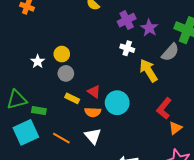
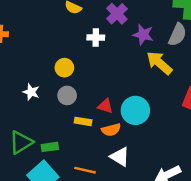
purple star: (149, 28) -> (143, 35), moved
white cross: (127, 48) -> (96, 38), moved
yellow circle: (62, 54) -> (64, 68), moved

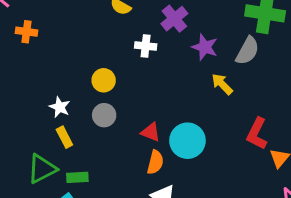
yellow arrow: (159, 63) -> (222, 84), size x0.7
yellow rectangle: (83, 121) -> (64, 137), moved, turned 49
orange semicircle: (111, 130) -> (155, 162), turned -66

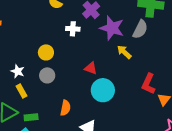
purple star: (205, 47) -> (112, 28), size x1.4
red triangle: (151, 132) -> (91, 68), moved
orange semicircle: (155, 162) -> (65, 108), moved

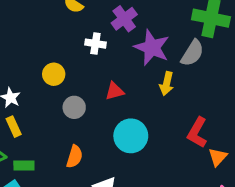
yellow arrow: (124, 52) -> (167, 84), turned -126
red triangle: (91, 68) -> (115, 91), moved, turned -40
gray circle: (47, 75) -> (74, 107), moved

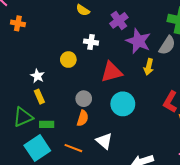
white cross: (95, 44) -> (91, 42), moved
red triangle: (115, 91) -> (112, 72), size x1.6
gray circle: (74, 107) -> (84, 99), moved

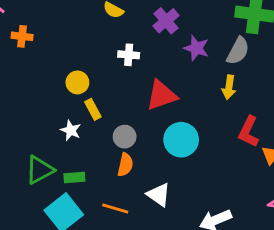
purple star: (138, 41) -> (196, 48), size x0.7
yellow circle: (68, 60) -> (77, 82), moved
yellow arrow: (149, 67) -> (229, 87), moved
white star: (37, 76) -> (71, 130), moved
yellow rectangle: (39, 97) -> (93, 109), moved

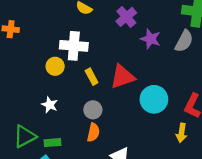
white cross: (129, 55) -> (74, 46), moved, size x1.6
yellow arrow: (229, 87) -> (181, 133), moved
yellow rectangle: (93, 109) -> (92, 77), moved
cyan circle: (181, 140) -> (154, 99), moved

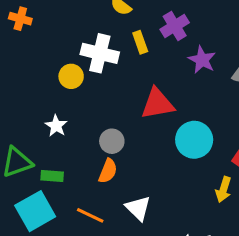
yellow rectangle: (92, 77) -> (140, 42), moved

